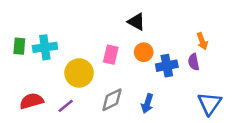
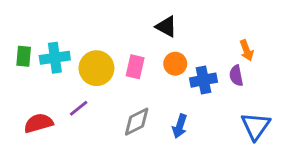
yellow circle: (79, 73) -> (96, 68), moved
purple line: (66, 106) -> (79, 108), moved

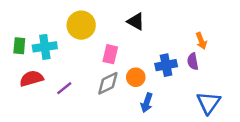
orange circle: (175, 64) -> (136, 77), moved
yellow circle: (96, 68) -> (81, 25), moved
gray diamond: (137, 122) -> (108, 83), moved
red semicircle: (38, 123) -> (31, 78), moved

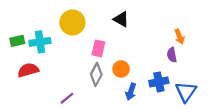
green rectangle: (19, 46) -> (17, 41), turned 72
blue cross: (166, 65) -> (159, 82), moved
gray diamond: (108, 83) -> (96, 74), turned -35
purple line: (64, 88) -> (67, 98), moved

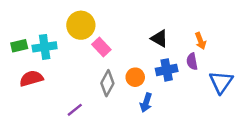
black triangle: (121, 19) -> (159, 39), moved
pink rectangle: (98, 48) -> (101, 47), moved, turned -56
blue cross: (159, 82) -> (167, 70), moved
blue triangle: (186, 92) -> (221, 82), moved

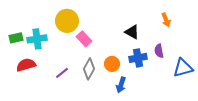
orange arrow: (200, 41) -> (166, 20), moved
blue triangle: (221, 82) -> (183, 68), turned 40
purple line: (75, 110) -> (62, 73), moved

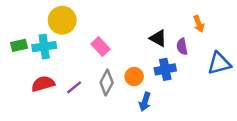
yellow circle: (67, 21) -> (62, 20), moved
purple semicircle: (159, 51) -> (182, 47), moved
red semicircle: (26, 65) -> (43, 84), moved
blue triangle: (183, 68) -> (219, 63), moved

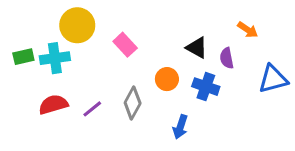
orange arrow: (199, 24) -> (248, 30), turned -35
pink rectangle: (101, 47) -> (125, 45), moved
blue cross: (165, 69) -> (206, 87), turned 30
orange circle: (134, 77) -> (167, 79), moved

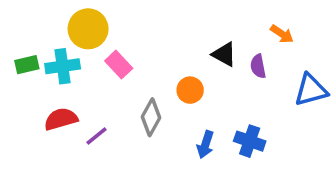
pink rectangle: (125, 45) -> (119, 65), moved
blue cross: (206, 87) -> (250, 141), moved
purple line: (92, 109) -> (97, 136), moved

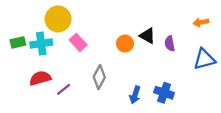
orange arrow: (282, 34) -> (201, 22), moved, turned 136
orange circle: (190, 90) -> (125, 44), moved

